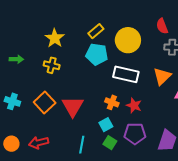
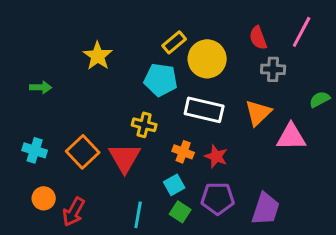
yellow rectangle: (96, 31) -> (174, 42), moved
yellow cross: (52, 65) -> (144, 125), moved
red arrow: (39, 143) -> (74, 212), turned -48
orange circle: (11, 144) -> (44, 198), moved

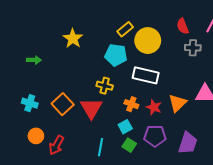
orange triangle: (258, 113) -> (177, 103), moved

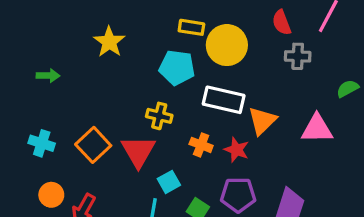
yellow rectangle: (125, 29) -> (191, 27), turned 49
orange triangle: (177, 103) -> (262, 121), moved
cyan square: (125, 127) -> (169, 182), moved

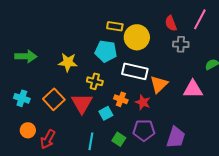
yellow star: (109, 42) -> (68, 62), moved, turned -30
green arrow: (48, 76) -> (26, 56), size x1.5
cyan square: (169, 182) -> (106, 113), moved

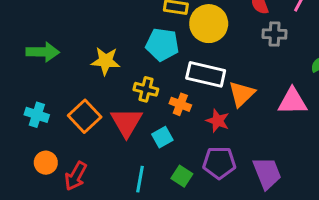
orange cross: (121, 99) -> (180, 104), moved
purple trapezoid: (176, 137) -> (267, 173), turned -40

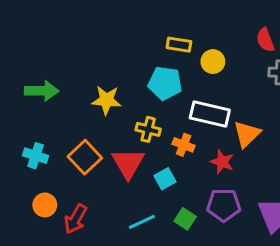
yellow circle: (209, 24) -> (213, 62), size x0.6
cyan line: (140, 179) -> (142, 222), turned 55

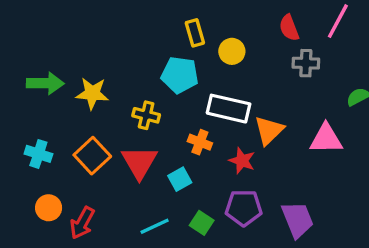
yellow rectangle: (179, 45) -> (195, 33), turned 65
yellow star: (106, 100) -> (92, 93), moved
yellow cross: (148, 129) -> (146, 115), moved

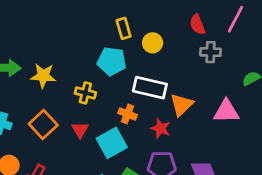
red triangle: (139, 162) -> (80, 130), size x0.6
cyan square: (180, 179) -> (112, 143), size x1.6

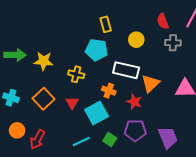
yellow circle: (153, 43) -> (136, 40), moved

